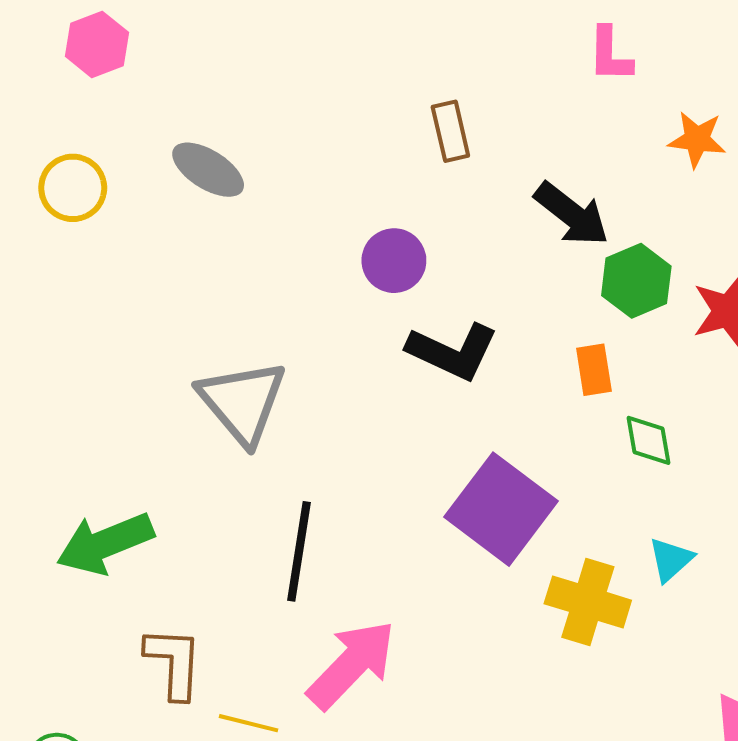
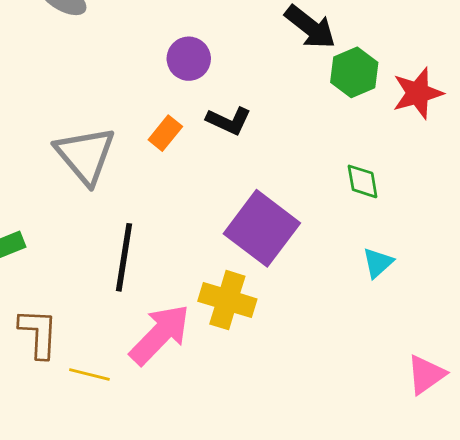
black L-shape: (453, 351) -> (229, 121), size x0.7
orange rectangle: (594, 370) -> (165, 133), moved, turned 48
yellow cross: (588, 602) -> (227, 300), moved

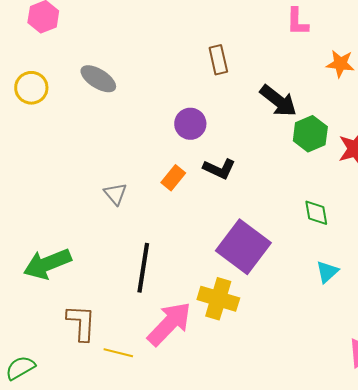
gray triangle: (85, 155) -> (115, 194), size x0.5

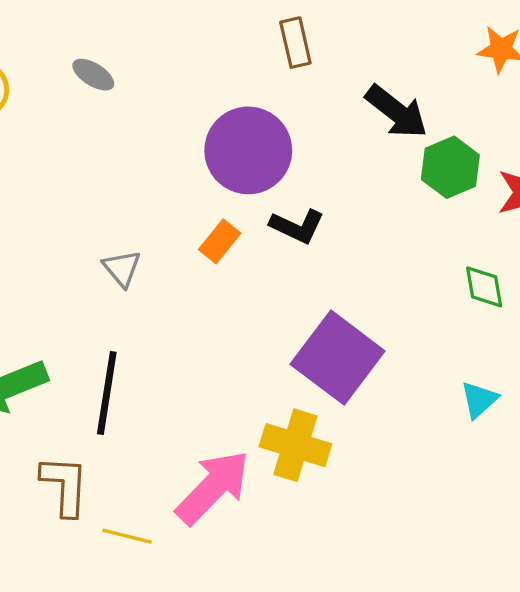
gray ellipse: (98, 79) -> (93, 75), size x0.7
purple circle: (190, 124) -> (248, 150), size x1.6
green diamond: (316, 213) -> (484, 287), moved
black line: (143, 268) -> (107, 393), moved

